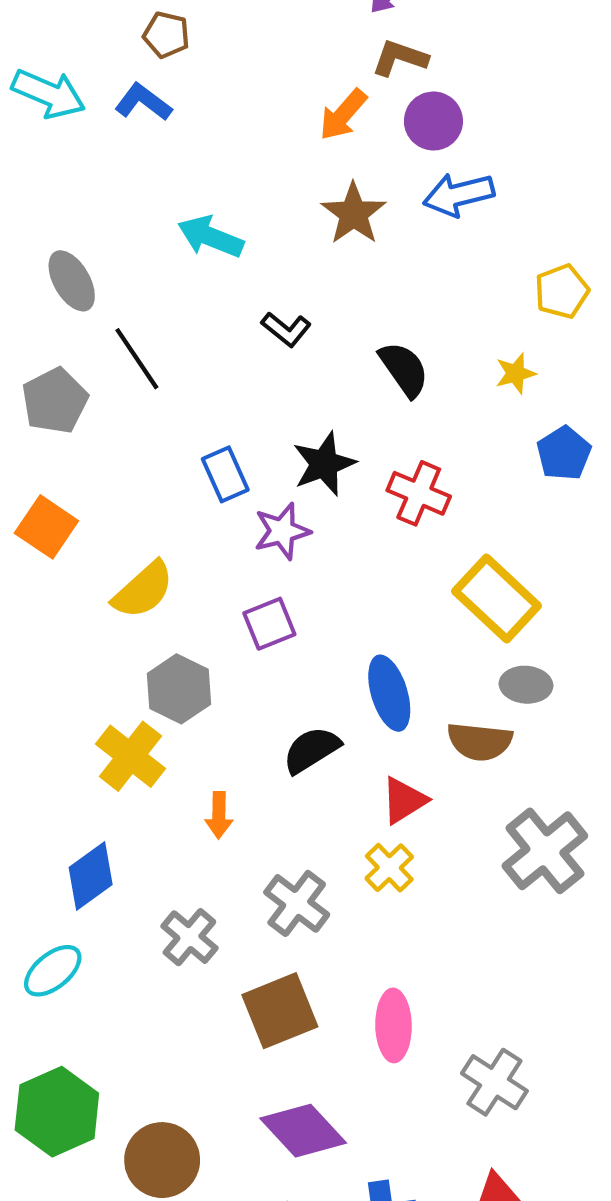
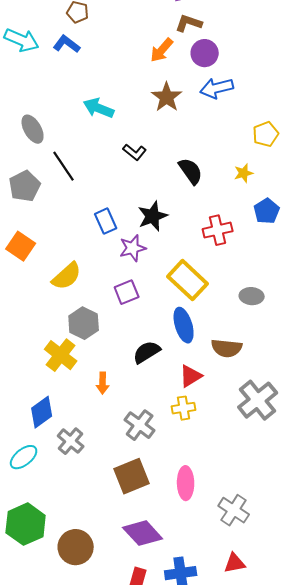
red cross: (419, 493) -> (218, 230), moved, turned -36
yellow rectangle: (497, 598) -> (188, 280), moved
gray ellipse: (526, 685) -> (252, 296), moved
yellow cross: (389, 868) -> (184, 408), turned 35
gray cross: (189, 937) -> (71, 441), moved

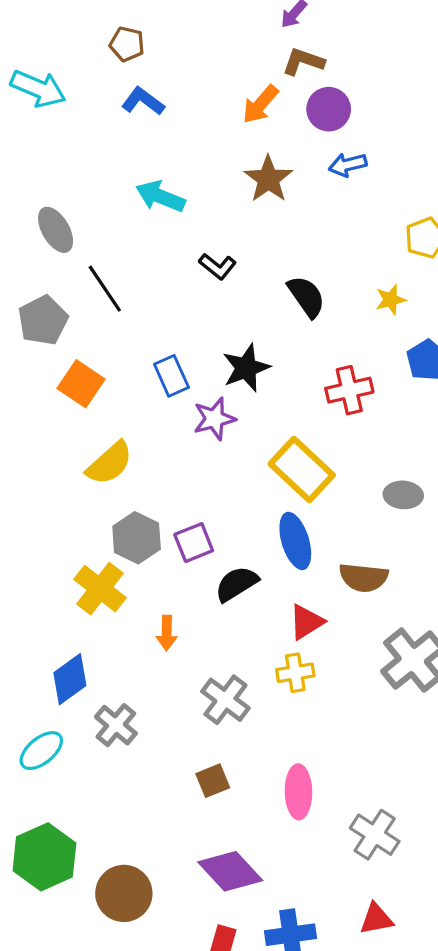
blue L-shape: (67, 44) -> (143, 101), moved
blue arrow: (217, 88) -> (348, 165), size x0.7
orange square: (21, 246) -> (81, 384), moved
purple square: (127, 292) -> (194, 543), moved
brown square: (132, 476) -> (213, 781), size x0.6

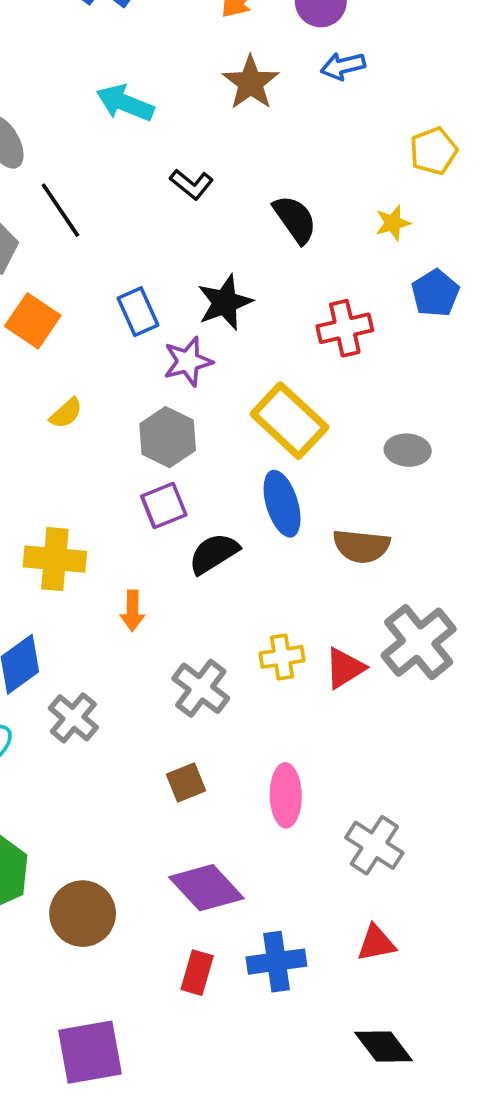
yellow semicircle: (110, 463) -> (66, 413), size x0.6
gray hexagon: (137, 538) -> (168, 437), moved
yellow cross: (100, 589) -> (55, 559), turned -33
red triangle: (306, 622) -> (345, 668), moved

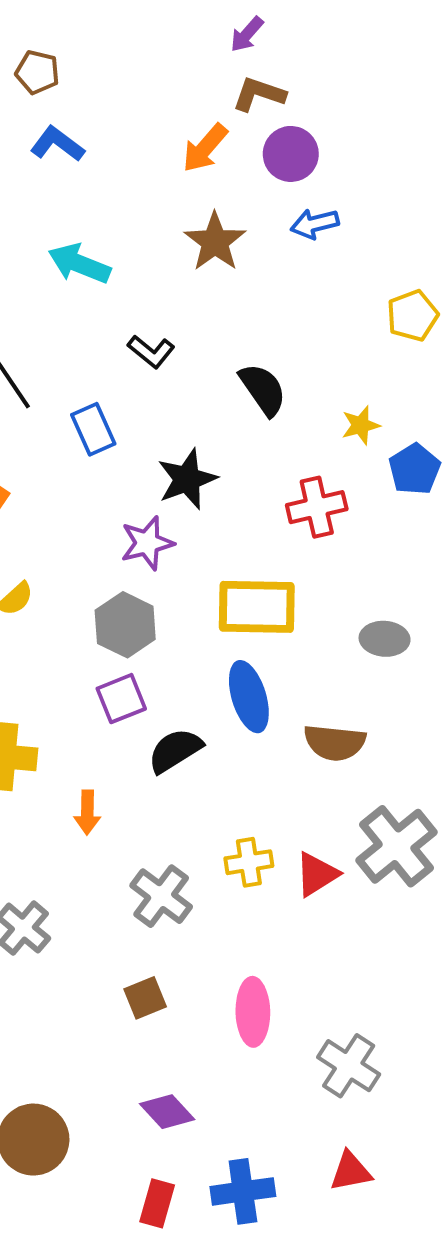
yellow star: (393, 223) -> (361, 425), moved
blue rectangle: (138, 312) -> (93, 429), moved
yellow rectangle: (289, 421) -> (257, 607), turned -42
purple diamond: (206, 888) -> (167, 1112), size x0.7

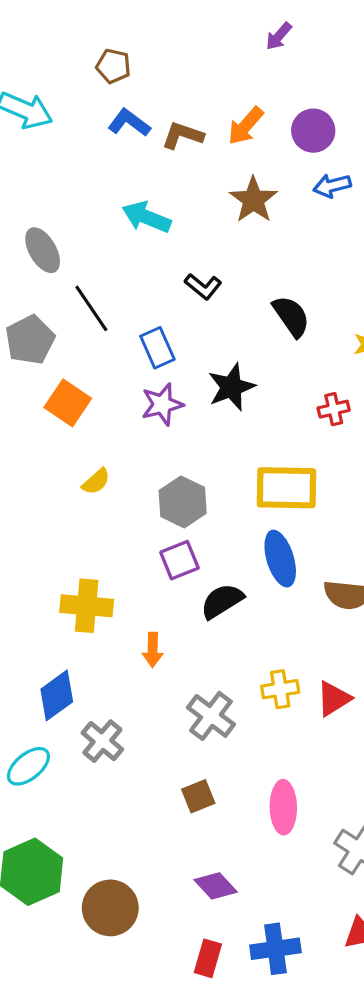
brown L-shape: (259, 94) -> (183, 135), moved
red cross: (317, 507) -> (334, 409), size x0.7
purple star: (147, 543) -> (162, 404), moved

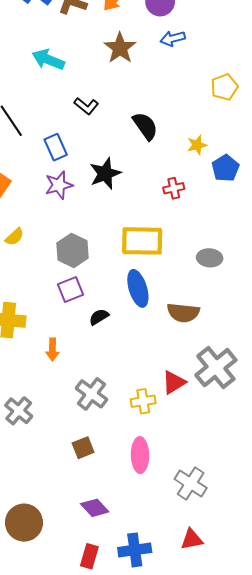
black semicircle: (222, 601) -> (99, 317), size x0.7
yellow cross: (280, 689) -> (143, 401), moved

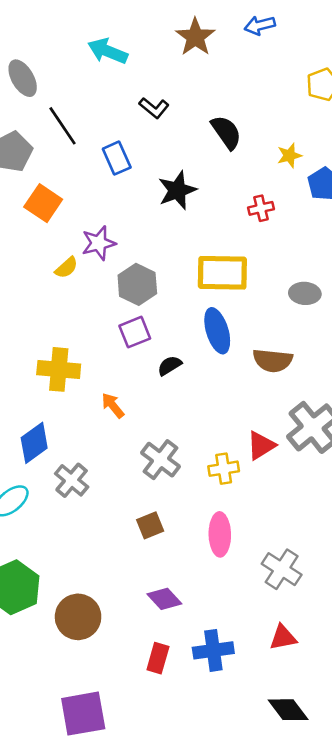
purple star: (59, 185) -> (99, 243), moved
orange arrow: (52, 350) -> (113, 406), turned 140

